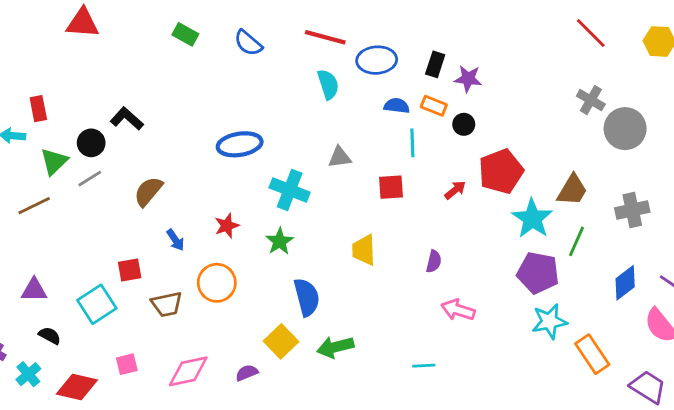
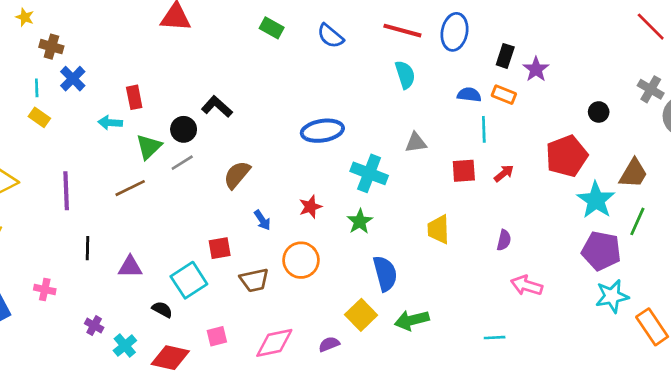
blue ellipse: (377, 60) -> (455, 32), moved, turned -75
purple star: (468, 79) -> (536, 69), turned 30
black circle: (464, 124) -> (599, 112), moved
red arrow: (455, 190) -> (504, 173), moved
black semicircle: (50, 336) -> (162, 310), moved

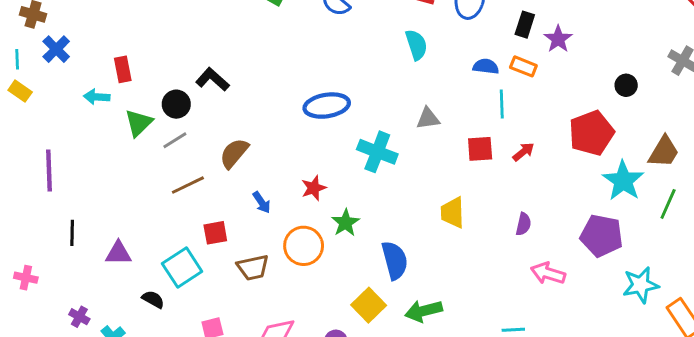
brown line: (130, 188) -> (188, 185), moved
green star: (360, 221) -> (345, 223), moved
purple pentagon: (601, 251) -> (602, 236), moved

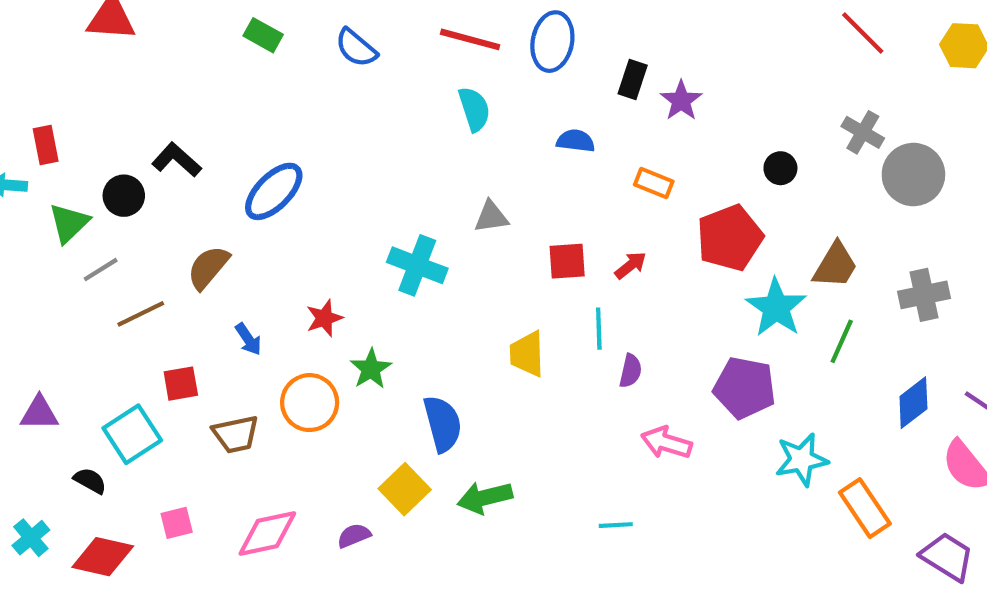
orange rectangle: (523, 66) -> (654, 183), moved
cyan line: (502, 104) -> (599, 329), moved
blue ellipse: (327, 106) -> (274, 191), moved, turned -36
gray line: (175, 140) -> (101, 270), moved

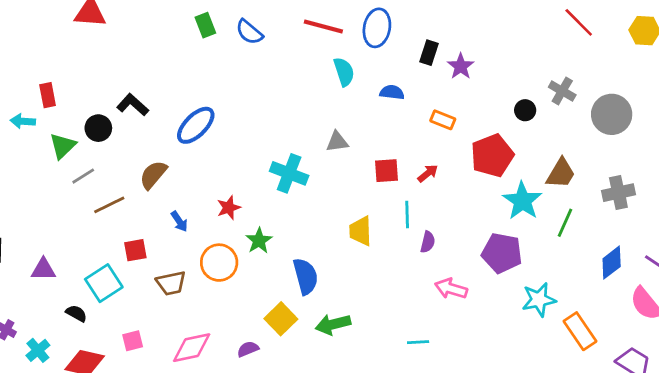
green rectangle: (263, 35) -> (205, 25), moved, turned 40
cyan semicircle: (474, 109) -> (344, 72), moved
gray cross: (863, 132) -> (562, 91), moved

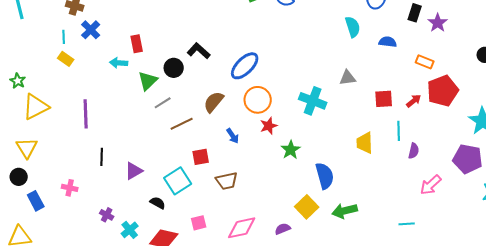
red pentagon: (492, 156) -> (443, 91), moved
orange circle: (219, 263) -> (258, 100), moved
purple triangle: (43, 269) -> (134, 171), turned -30
pink arrow: (451, 289) -> (431, 185), turned -60

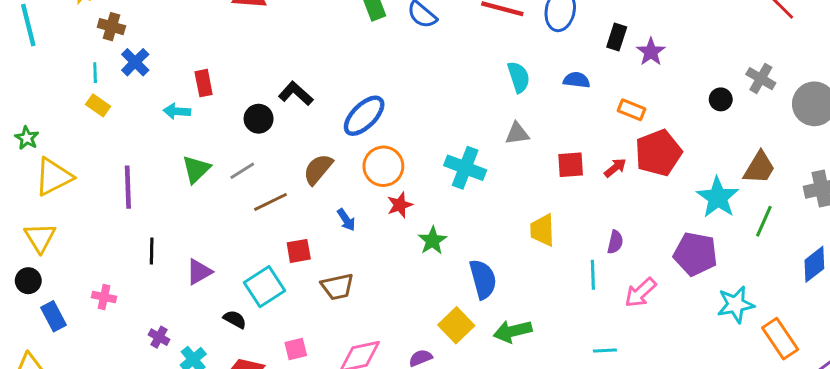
cyan semicircle: (353, 27) -> (519, 77), moved
green triangle: (148, 81) -> (196, 169), moved
cyan line: (399, 131) -> (593, 275), moved

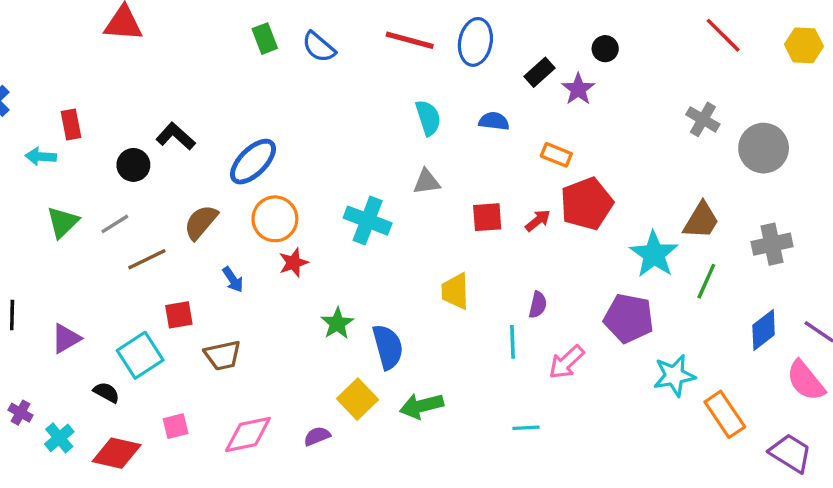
black rectangle: (617, 37) -> (539, 72), turned 30
black circle: (721, 99) -> (605, 49), moved
green star: (432, 241) -> (337, 323), moved

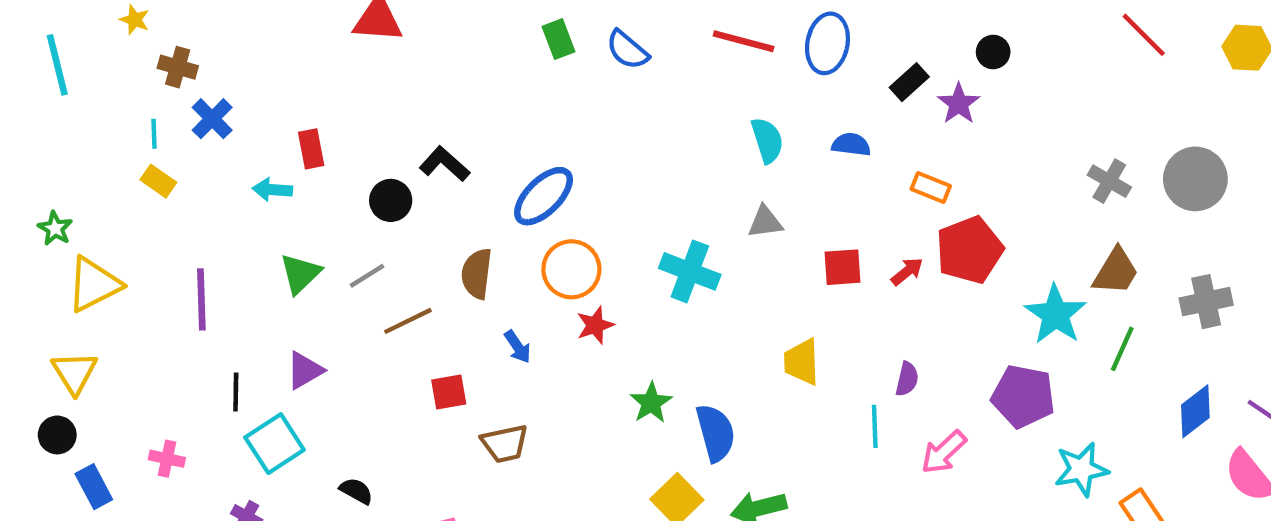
gray cross: (703, 119) -> (1109, 181), moved
brown semicircle: (201, 222) -> (477, 274), turned -33
purple triangle: (66, 338) -> (305, 370), moved
cyan square: (140, 355) -> (275, 444), moved

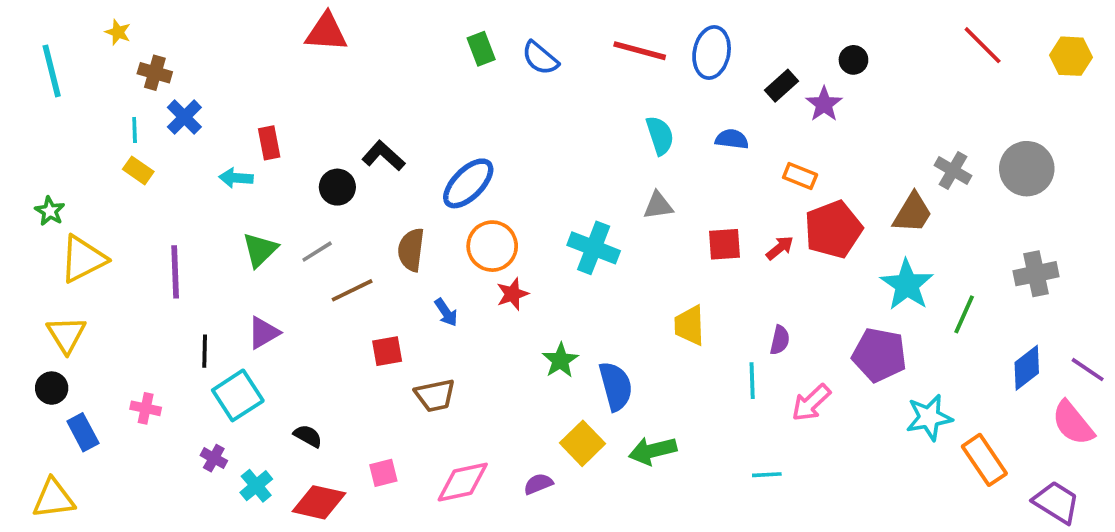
brown trapezoid: (1116, 271) -> (912, 213), moved

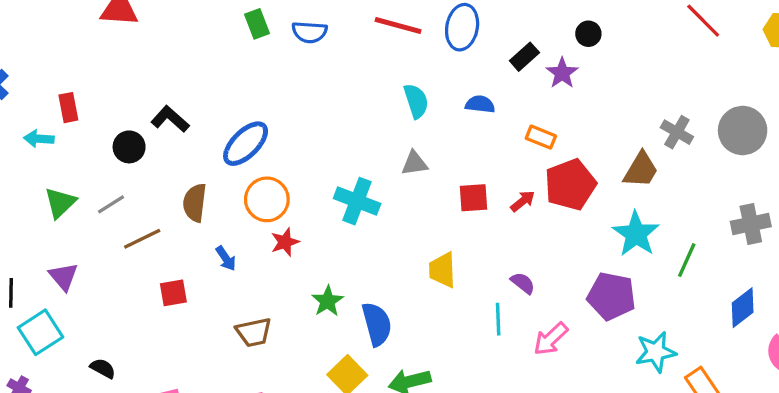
blue semicircle: (540, 58) -> (310, 32), turned -36
purple triangle: (264, 333) -> (63, 277), turned -40
purple semicircle: (780, 340) -> (523, 283), turned -65
brown trapezoid: (435, 395) -> (254, 332), moved

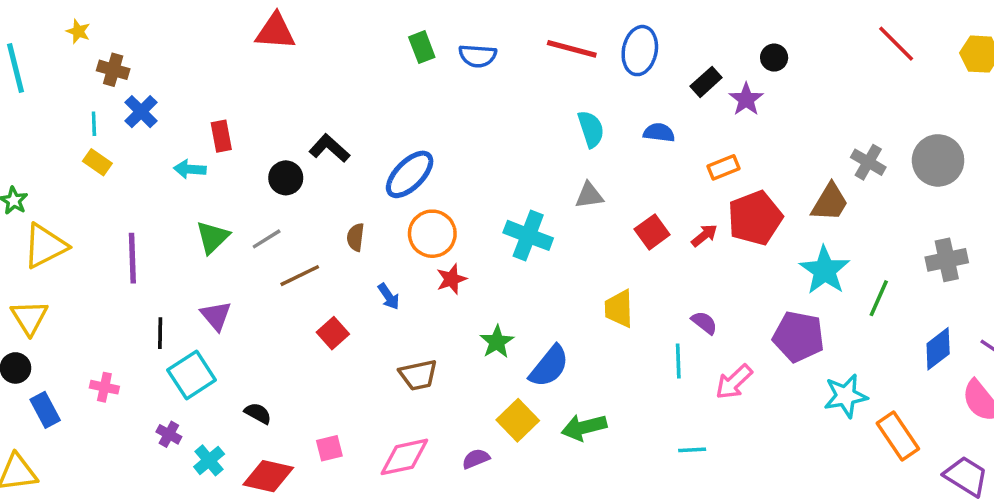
orange rectangle: (541, 137) -> (724, 167), turned -44
red square: (474, 198) -> (652, 232), turned -32
brown semicircle: (195, 203) -> (356, 237), size x0.7
red square: (173, 293) -> (333, 333), turned -32
blue semicircle: (377, 324) -> (549, 366), turned 54

